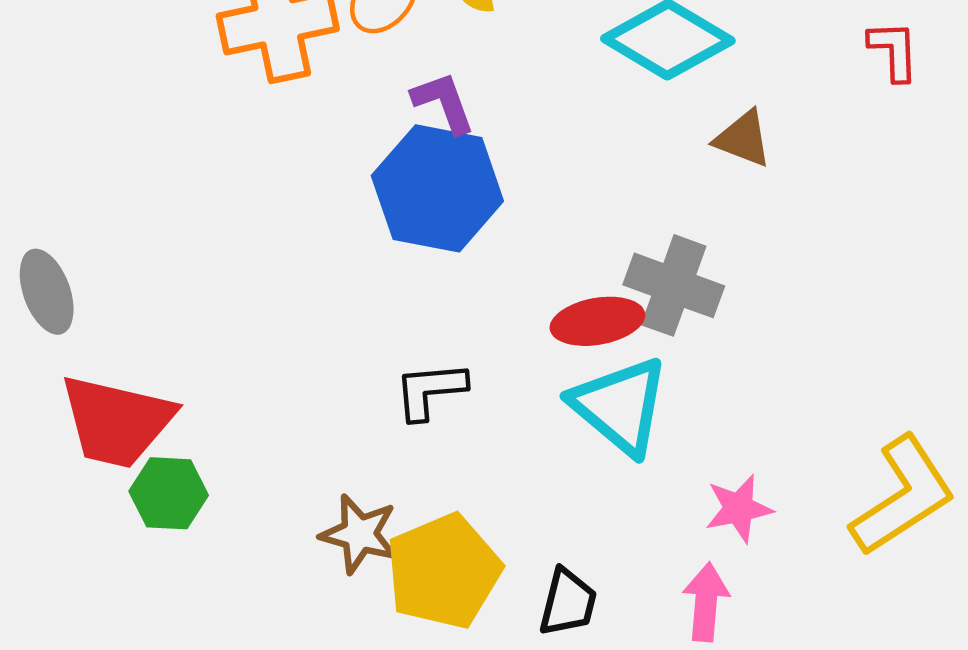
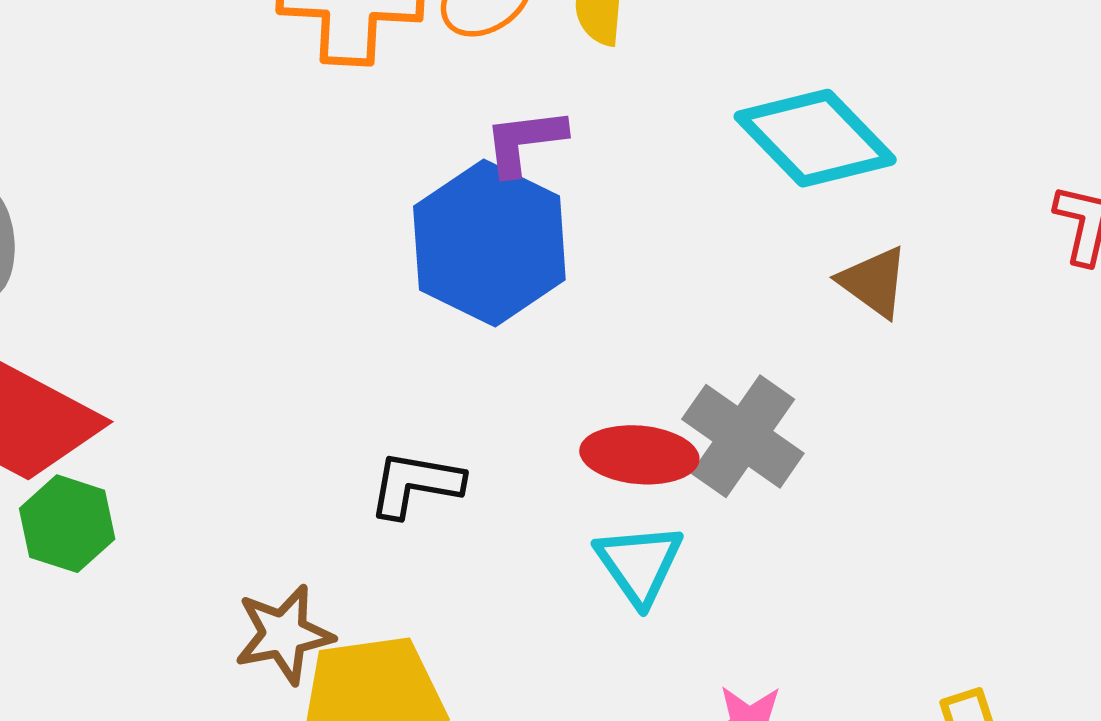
purple L-shape: (443, 103) -> (524, 142), turned -92
cyan triangle: (620, 406) -> (639, 564), size x0.7
brown star: (359, 534) -> (284, 634), turned 30

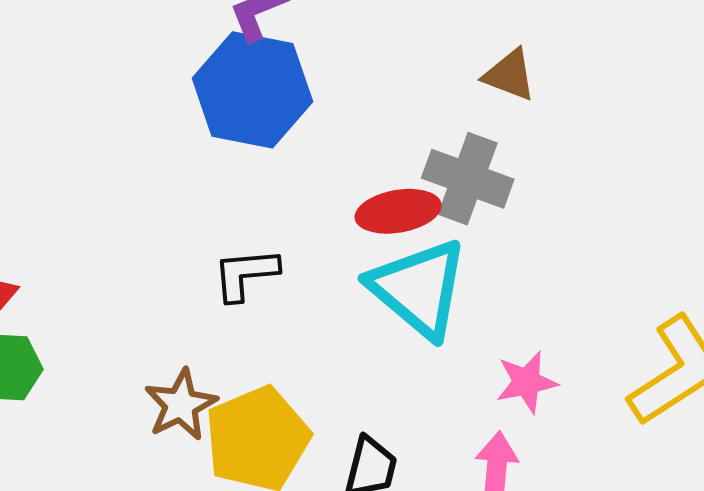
brown triangle: (874, 282) -> (510, 75), moved
cyan triangle: (639, 564) -> (419, 288), size x1.6

